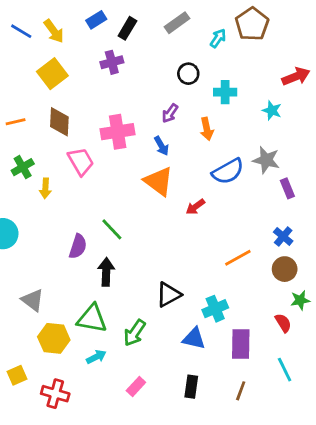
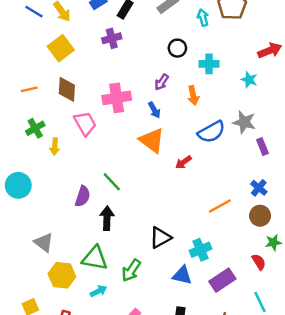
cyan arrow: (218, 38) -> (203, 18), turned -49
purple rectangle: (241, 344) -> (222, 280), turned 55

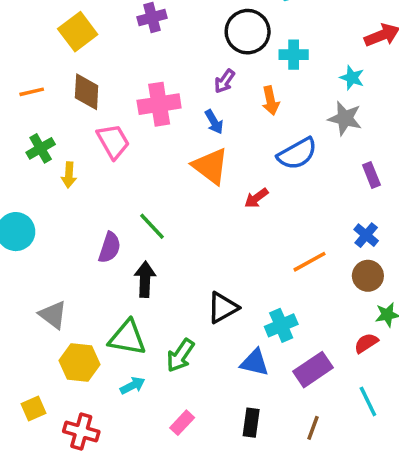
black circle: (177, 48) -> (248, 32), size x1.6
gray star: (244, 122) -> (345, 118), moved
red semicircle: (259, 262) -> (366, 343), turned -91

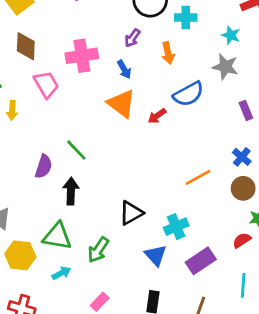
red arrow: (256, 198) -> (157, 116), moved
blue triangle: (255, 362) -> (156, 255), turned 35
cyan line: (368, 401) -> (243, 285), turned 30

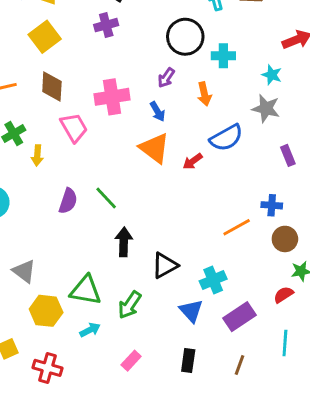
blue cross: (242, 157) -> (272, 205), moved, turned -36
purple semicircle: (44, 166) -> (68, 201), moved
black arrow: (71, 191) -> (124, 242), moved

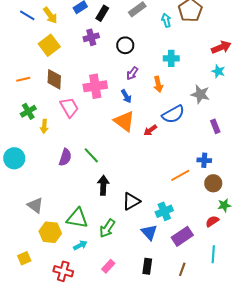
black circle: (185, 37) -> (125, 45), moved, size x0.7
cyan star: (272, 75) -> (218, 71), moved
red cross: (48, 368) -> (63, 271), moved

